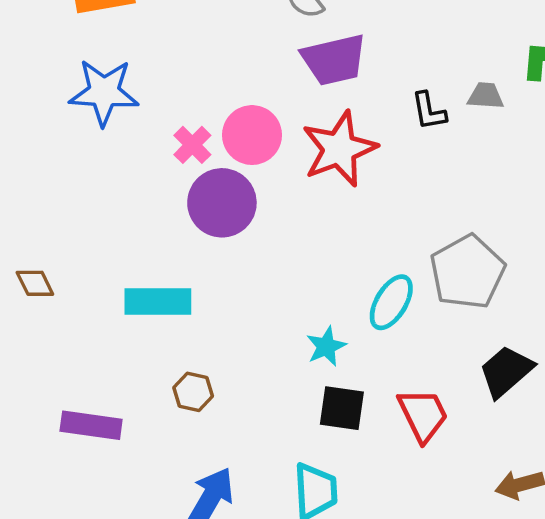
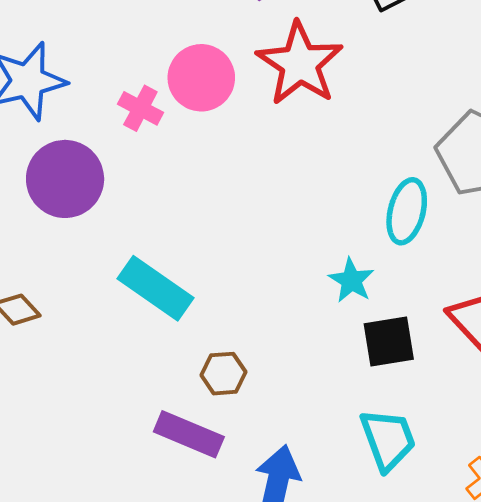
purple circle: (222, 203) -> (65, 179), moved
cyan rectangle: (158, 302) -> (156, 288), turned 52
purple rectangle: (91, 425) -> (189, 434), moved, turned 32

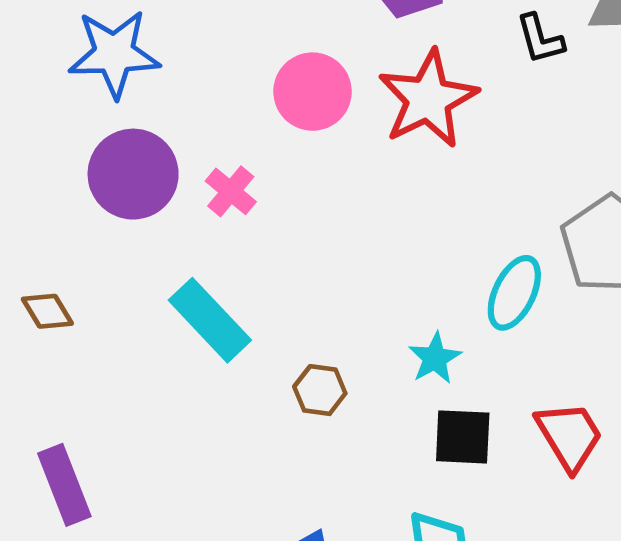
pink cross: (140, 108) -> (231, 191), moved
brown hexagon: (224, 374) -> (320, 390), moved
purple rectangle: (189, 434) -> (64, 485), moved, turned 34

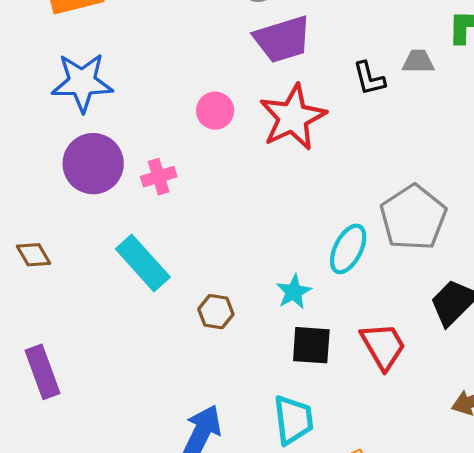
pink circle: (312, 92) -> (215, 111), size x0.7
pink cross: (231, 191) -> (159, 177), turned 32

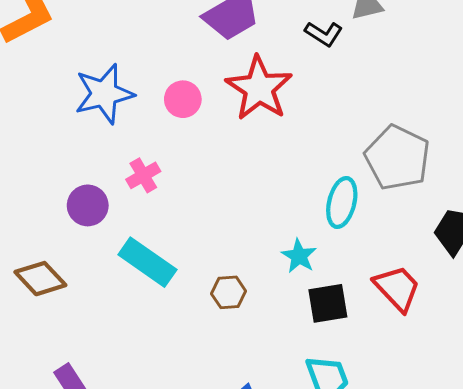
black L-shape: (369, 78) -> (324, 34), turned -30
blue star: (82, 82) -> (104, 94), moved
purple circle: (93, 164) -> (88, 205), moved, size x0.7
brown diamond: (34, 255) -> (40, 279), size x1.4

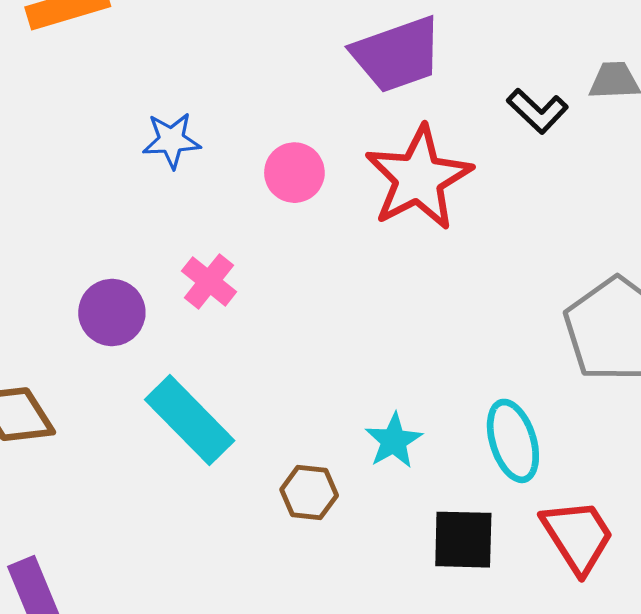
blue star: (104, 94) -> (171, 140), size x0.6
pink cross: (143, 175) -> (209, 281), turned -32
cyan ellipse: (342, 203) -> (513, 441), moved, turned -42
cyan star: (299, 256) -> (394, 441), moved

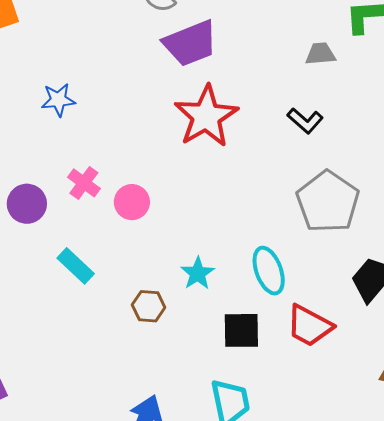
black L-shape: (537, 111) -> (305, 121), moved
pink circle: (294, 173) -> (132, 202), moved
cyan rectangle: (190, 420) -> (76, 266), size x0.7
red trapezoid: (578, 536) -> (309, 326), turned 153

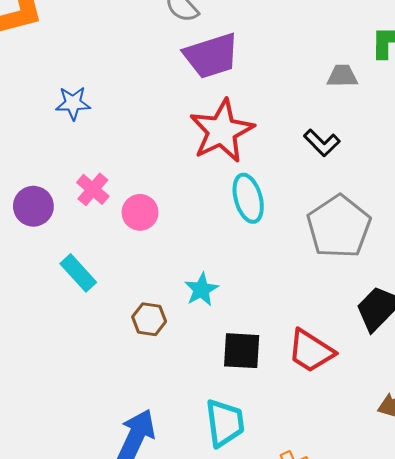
cyan ellipse: (269, 271) -> (248, 198), moved

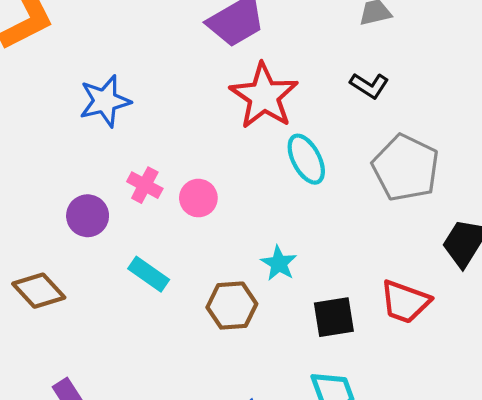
blue star: (73, 103) -> (105, 101), size x1.4
brown hexagon: (149, 319) -> (232, 306), size x1.4

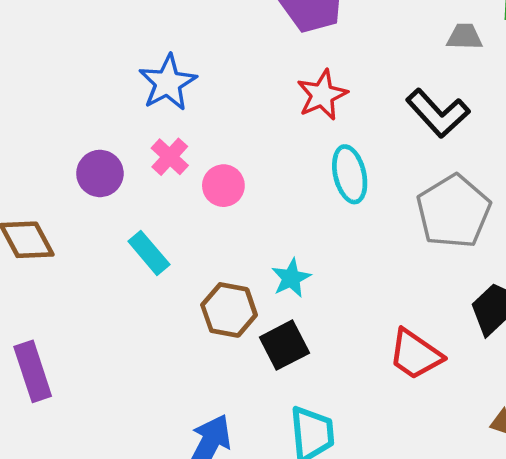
black L-shape: (369, 85) -> (438, 113), size x1.5
red star: (264, 96) -> (322, 95), size x0.7
blue star: (105, 101) -> (168, 83), moved, turned -30
black square: (334, 317) -> (284, 345), moved, turned -33

